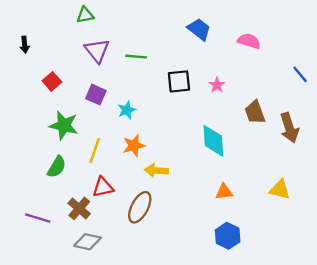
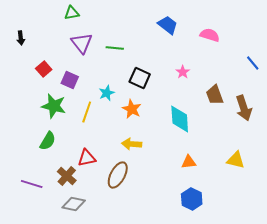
black square: (179, 81) -> (140, 78), moved, turned 30
purple square: (96, 95) -> (70, 80), moved
orange star: (134, 146) -> (132, 109), moved, turned -30
yellow line: (95, 150) -> (87, 112), moved

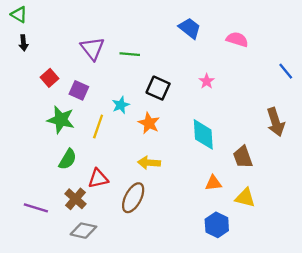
green triangle: (72, 13) -> (19, 15), moved, turned 42
brown trapezoid: (215, 95) -> (243, 157), moved
green semicircle: (48, 141) -> (68, 159), moved
yellow triangle: (236, 160) -> (245, 198), moved

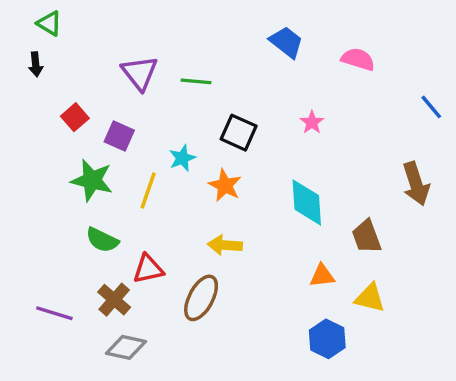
green triangle: (19, 15) -> (49, 23), moved
green semicircle: (68, 159) -> (102, 240), turned 85

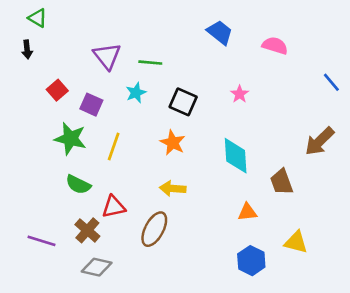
cyan star: (182, 158) -> (136, 93), moved
brown arrow: (416, 184) -> (320, 141), turned 64
yellow triangle: (370, 298) -> (296, 242), moved

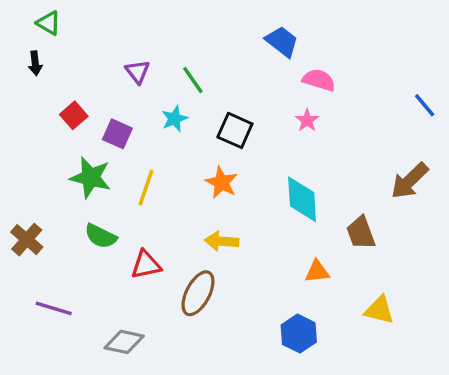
pink semicircle: (275, 46) -> (319, 80), moved
purple triangle: (107, 56) -> (138, 72), size x0.7
green line: (150, 63) -> (193, 80), turned 50
brown cross: (87, 230) -> (27, 240), moved
blue hexagon: (251, 261) -> (299, 334), moved

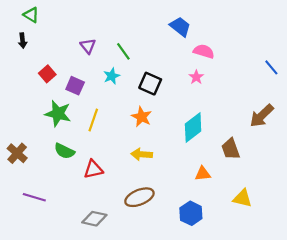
cyan diamond: (302, 199) -> (193, 128), turned 56
brown ellipse: (198, 293) -> (139, 197), moved, turned 40
gray diamond: (124, 342) -> (94, 219), moved

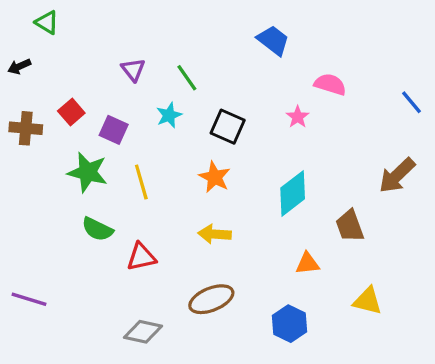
black arrow: (23, 41) -> (19, 66), moved, turned 72
pink semicircle: (204, 51) -> (330, 84), moved
yellow line: (93, 120) -> (141, 182), turned -35
brown cross: (17, 153) -> (26, 128), moved, turned -36
purple line: (34, 197) -> (29, 299), moved

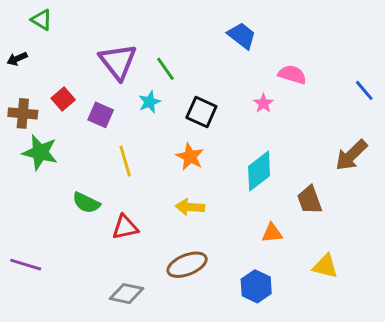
purple triangle: (133, 70) -> (118, 62), size x1.8
green star: (88, 172) -> (40, 152), moved

